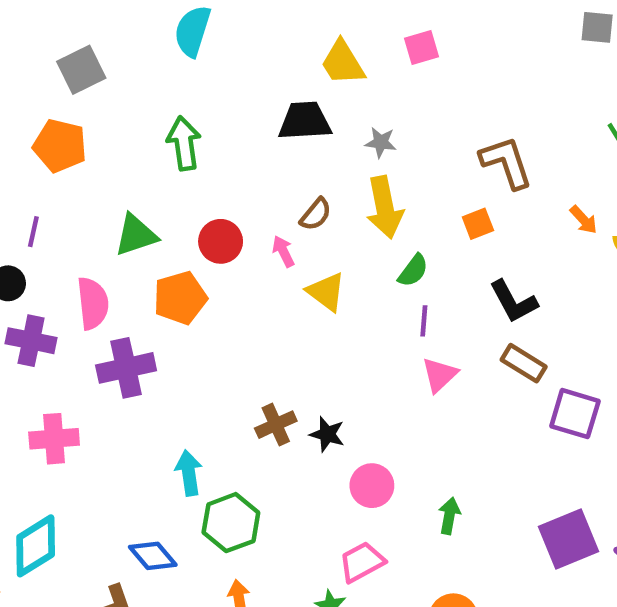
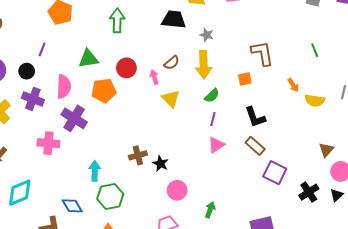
purple cross: (126, 368) -> (74, 118), turned 35
pink cross: (54, 439) -> (48, 143), moved

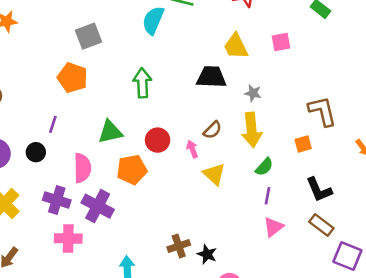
purple cross: (33, 99) -> (57, 200), moved

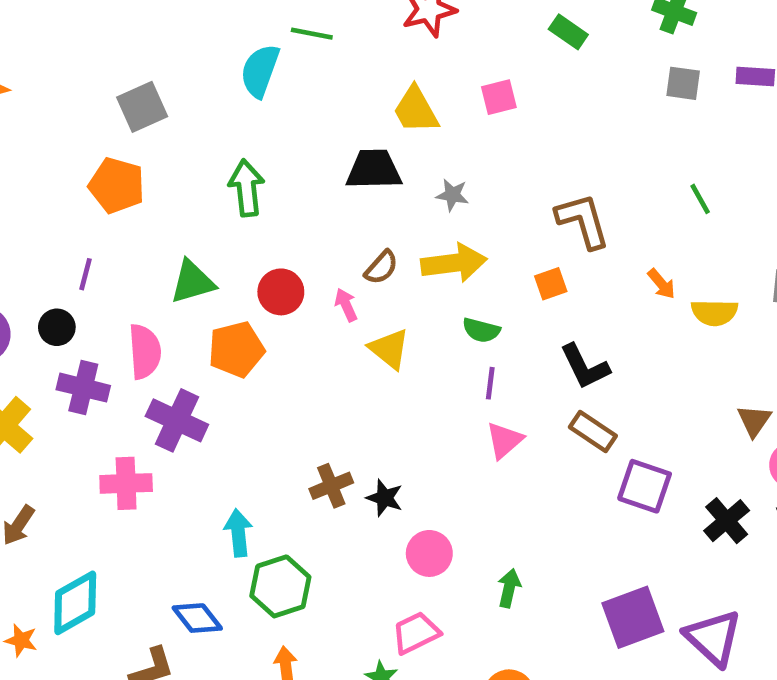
yellow arrow: (252, 130) -> (454, 263), turned -88
green semicircle: (264, 167) -> (481, 330), turned 66
purple cross: (57, 200) -> (83, 388), moved

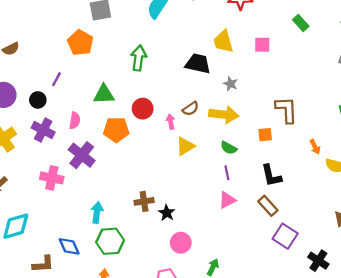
yellow triangle: (389, 349) -> (185, 146), turned 36
pink semicircle: (145, 352) -> (75, 121), size x0.7
purple line: (490, 383) -> (227, 173), turned -32
black cross: (727, 521) -> (318, 261), turned -30

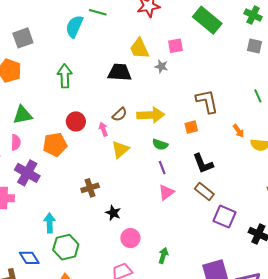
green rectangle: (301, 23) -> (207, 20), size x1.8
gray star: (231, 84) -> (161, 66), moved
green triangle: (104, 94) -> (23, 115), moved
brown cross: (144, 201) -> (90, 188), moved

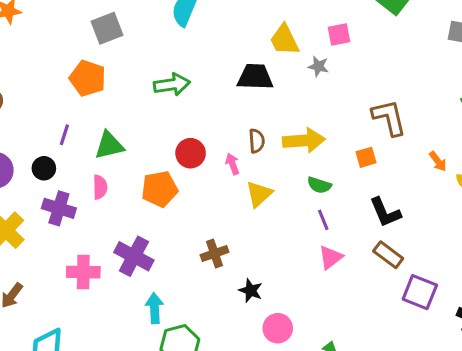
green arrow: (65, 76) -> (172, 84), turned 85
brown semicircle: (120, 114) -> (257, 141), turned -49
purple cross: (27, 173) -> (134, 256), moved

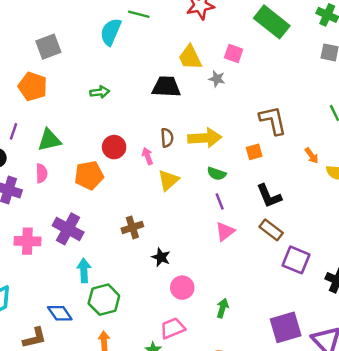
pink square: (339, 34) -> (234, 53), turned 30
green arrow: (172, 84) -> (100, 92), size x0.7

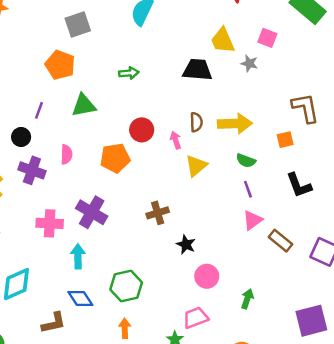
green triangle: (49, 140) -> (84, 105), moved
brown rectangle: (271, 230) -> (281, 241), moved
cyan arrow: (84, 270) -> (78, 256), moved

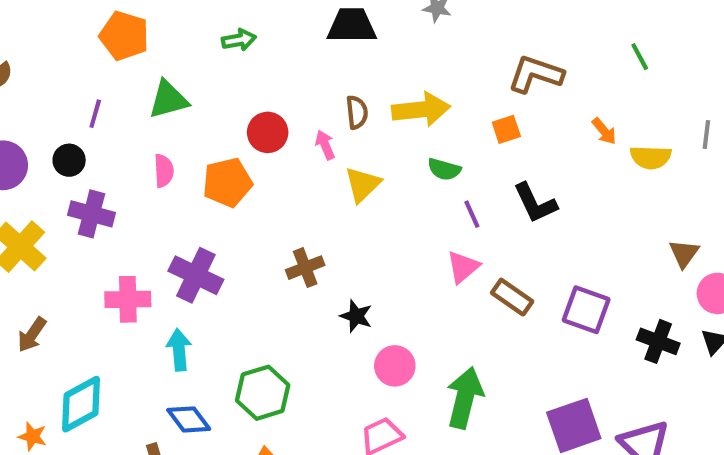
brown L-shape: (305, 108) -> (536, 74), turned -56
pink semicircle: (66, 154) -> (164, 171), moved
purple line: (248, 189) -> (472, 214), moved
green arrow: (247, 299) -> (465, 398), size x1.8

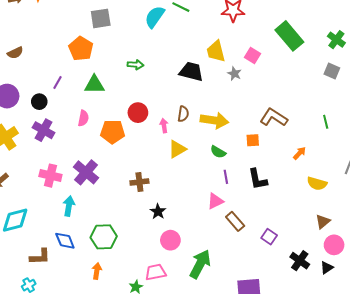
orange arrow: (604, 131) -> (300, 153), turned -112
yellow semicircle: (651, 157) -> (317, 184), moved
purple square: (586, 310) -> (269, 237), size x0.7

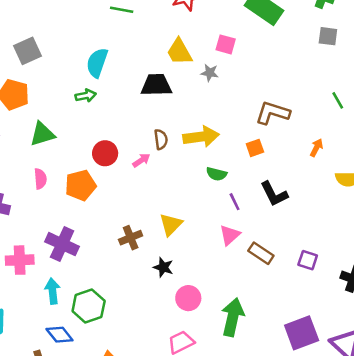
cyan semicircle: (155, 17) -> (97, 63), moved
pink arrow: (164, 126) -> (141, 160), turned 80
yellow triangle: (177, 149) -> (171, 224), moved
green hexagon: (104, 237) -> (89, 306), moved

